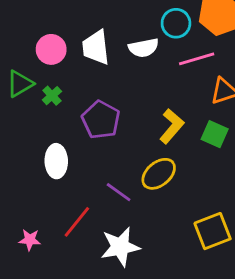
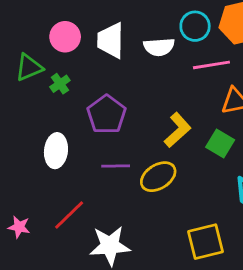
purple line: (119, 192) -> (116, 166), moved, turned -44

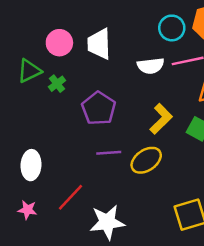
white semicircle: (159, 47) -> (151, 66), moved
white ellipse: (56, 151) -> (31, 165), moved

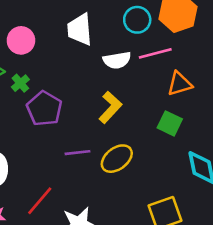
white trapezoid: (99, 44) -> (80, 29), moved
purple pentagon: (99, 108) -> (44, 108), moved
yellow L-shape: (161, 119) -> (110, 107), moved

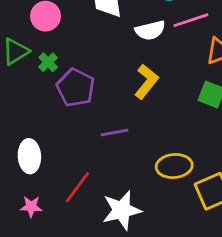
yellow ellipse: (117, 159) -> (174, 166), moved, turned 36

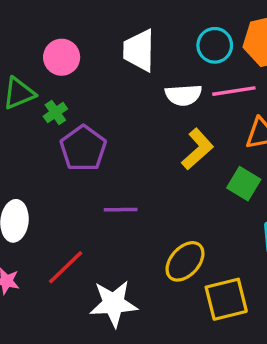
yellow L-shape: (146, 82) -> (197, 149), moved
yellow ellipse: (174, 166) -> (185, 261), turned -52

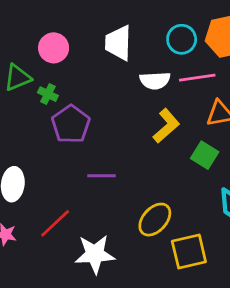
green cross: (55, 113) -> (48, 94), turned -30

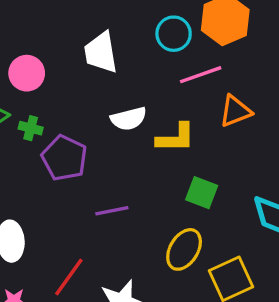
white semicircle: (155, 81) -> (129, 119), moved
yellow L-shape: (166, 126) -> (176, 138), turned 52
green square: (205, 155) -> (202, 193), moved

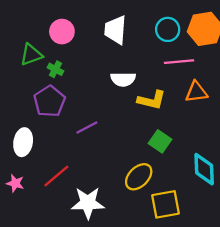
purple pentagon: (64, 158) -> (49, 101), moved
purple line: (112, 211) -> (87, 127), moved, turned -30

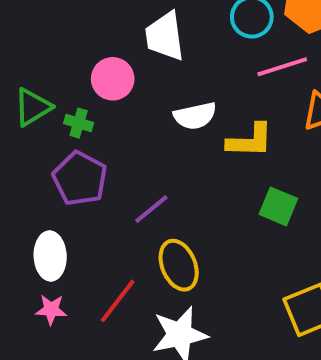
pink circle: (62, 32) -> (113, 79), moved
yellow ellipse: (139, 177) -> (179, 265), moved, turned -56
pink star: (15, 183) -> (51, 310), moved

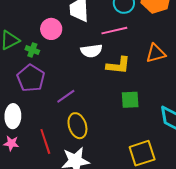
pink line: (282, 67) -> (114, 31), moved
green square: (278, 206) -> (130, 100), turned -30
red line: (118, 301) -> (45, 141), turned -60

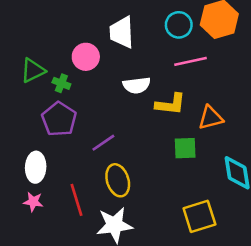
pink line: (114, 31) -> (190, 61), moved
orange triangle: (156, 53) -> (211, 118), moved

